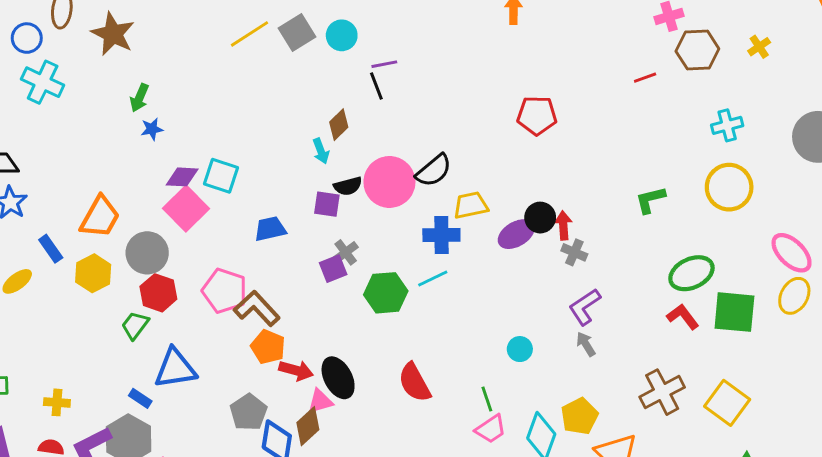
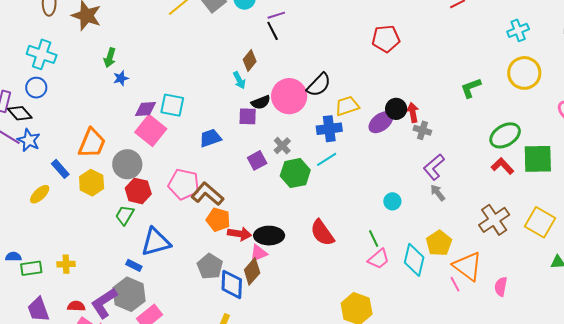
blue circle: (27, 38) -> (36, 88), moved
gray cross: (346, 252) -> (282, 146), moved
black ellipse: (338, 378) -> (269, 236), turned -56
yellow cross: (57, 402) -> (66, 264), moved

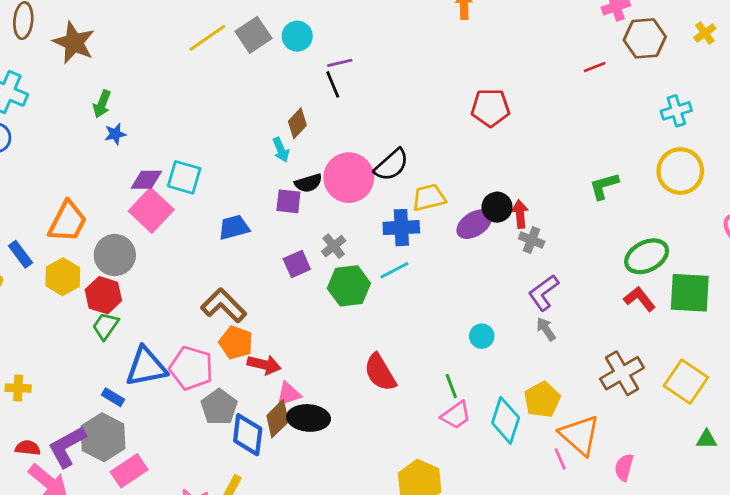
pink pentagon: (184, 184) -> (191, 368), moved
red hexagon: (138, 191) -> (103, 295), moved
black ellipse: (269, 236) -> (308, 418), moved

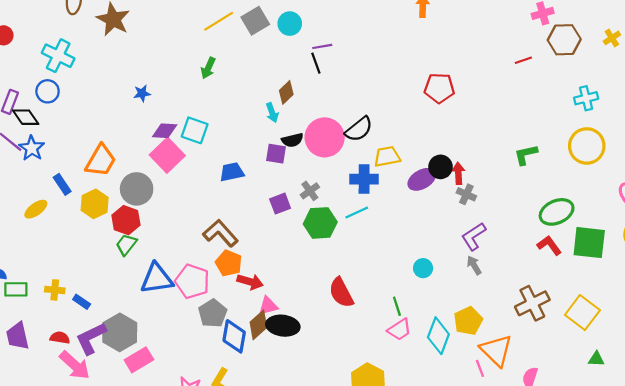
green arrow: (102, 104) -> (208, 68), moved
blue rectangle: (113, 397) -> (82, 302), moved

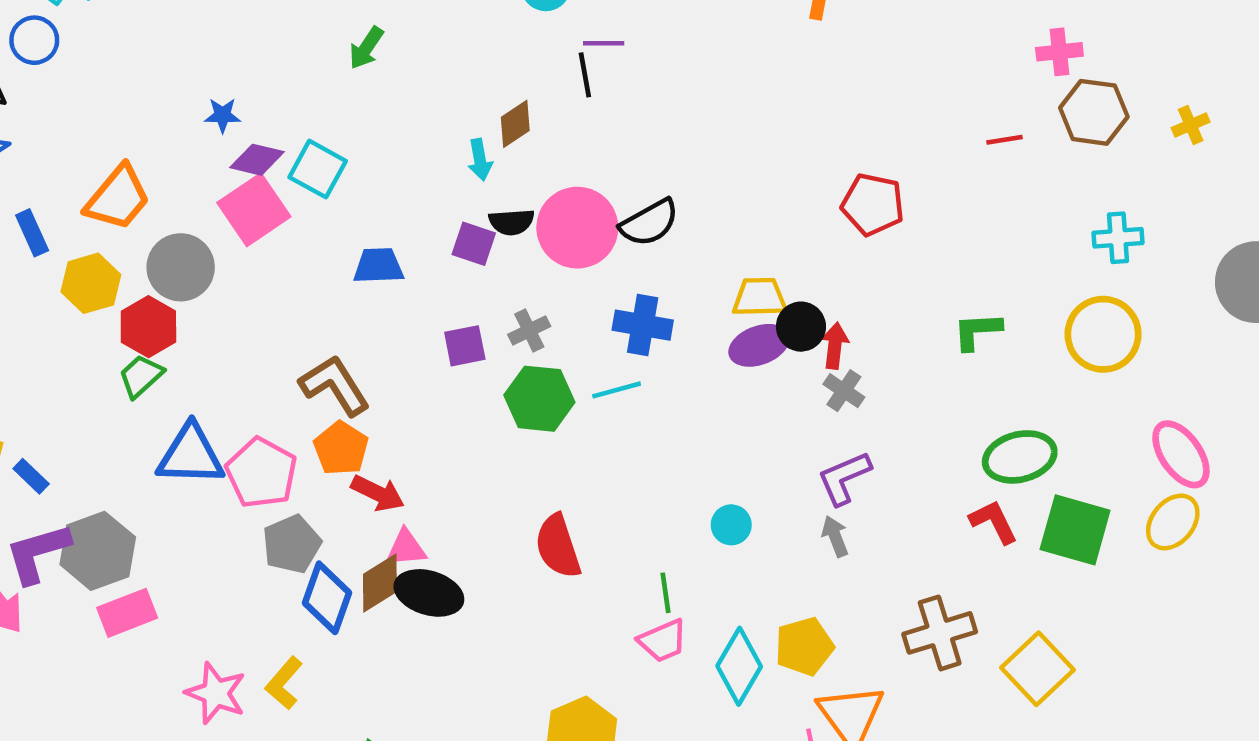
red pentagon: (439, 88) -> (873, 204), moved
blue star: (142, 93) -> (223, 115), moved
yellow trapezoid: (387, 157) -> (760, 297), moved

